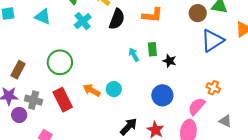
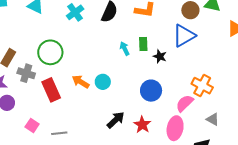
blue triangle: (212, 41) -> (184, 36), moved
orange cross: (213, 88) -> (202, 86), size x1.5
gray cross: (34, 100) -> (26, 73), moved

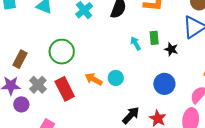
gray cross: (26, 73) -> (38, 85), moved, turned 30

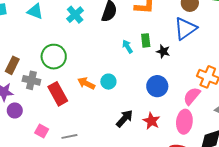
gray cross: (38, 85) -> (31, 80), moved, turned -30

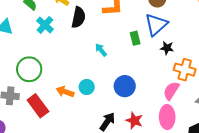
green rectangle: (146, 40) -> (135, 38), moved
black star: (163, 51) -> (167, 48), moved
blue circle: (157, 86) -> (125, 86), moved

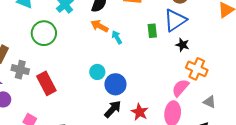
green circle: (29, 69) -> (44, 33), moved
blue circle: (125, 86) -> (115, 84), moved
orange arrow: (65, 92) -> (100, 26), moved

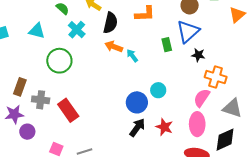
cyan circle: (97, 72) -> (158, 90), moved
gray triangle: (209, 102) -> (232, 108), size x1.5

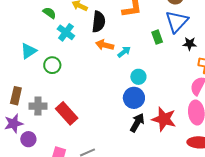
cyan triangle: (37, 31) -> (29, 51), moved, turned -42
cyan arrow: (132, 56) -> (124, 52), turned 96
green circle: (59, 61) -> (52, 65), size x0.7
cyan circle: (158, 90) -> (138, 77), moved
red star: (164, 127) -> (164, 119), size x1.4

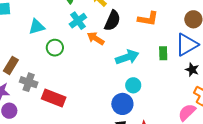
orange arrow: (105, 45) -> (96, 38), moved
cyan arrow: (124, 52) -> (127, 57), size x1.6
red rectangle: (67, 113) -> (54, 98), turned -45

